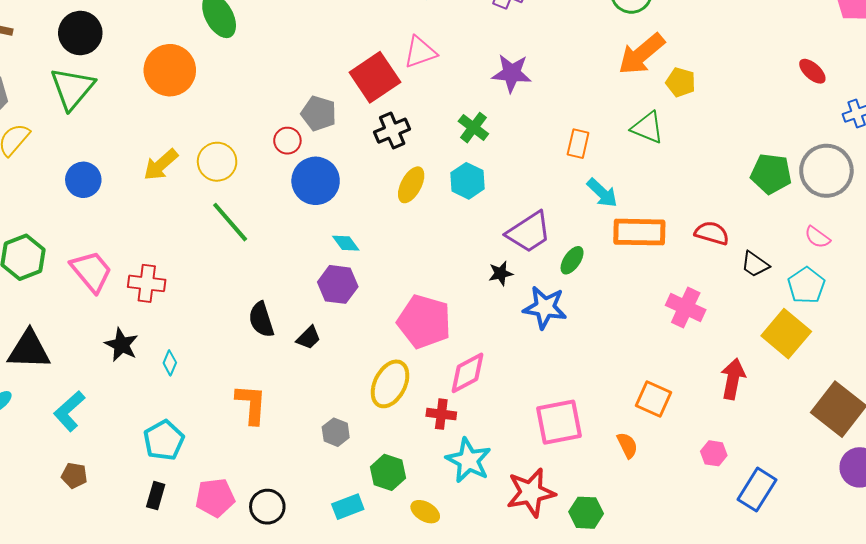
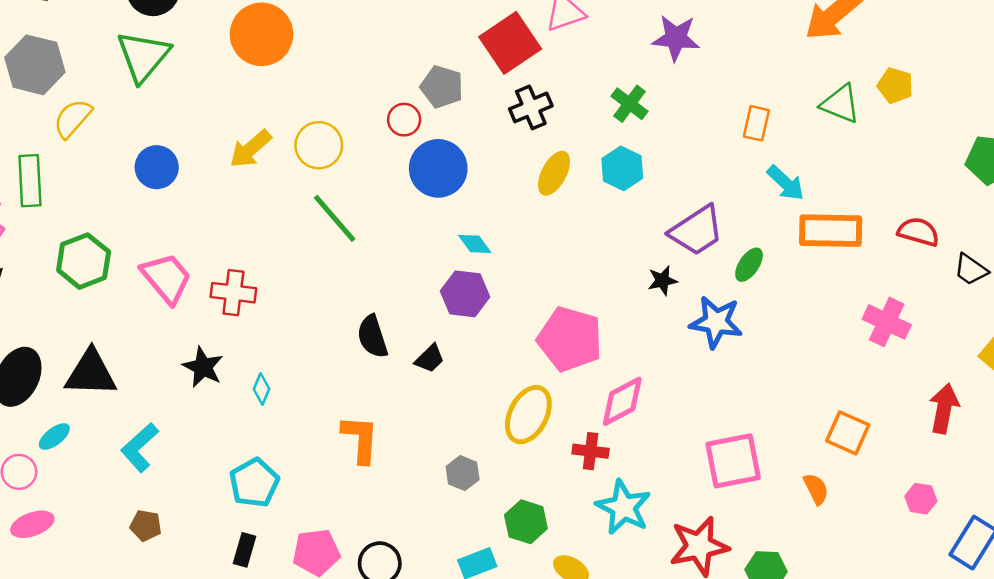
yellow pentagon: (681, 82) -> (895, 86), moved

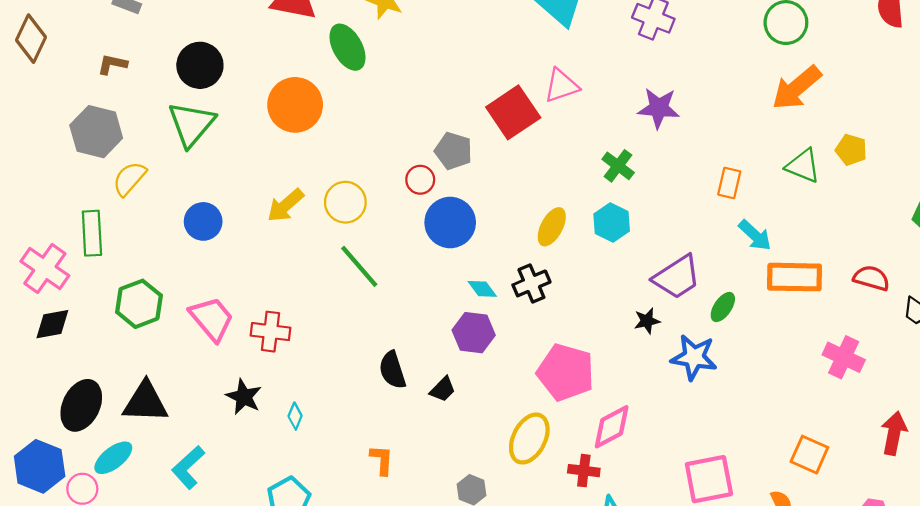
black cross: (531, 107) -> (531, 283), moved
cyan ellipse: (54, 437) -> (113, 458), size x1.4
orange L-shape: (360, 439) -> (382, 460), size x0.7

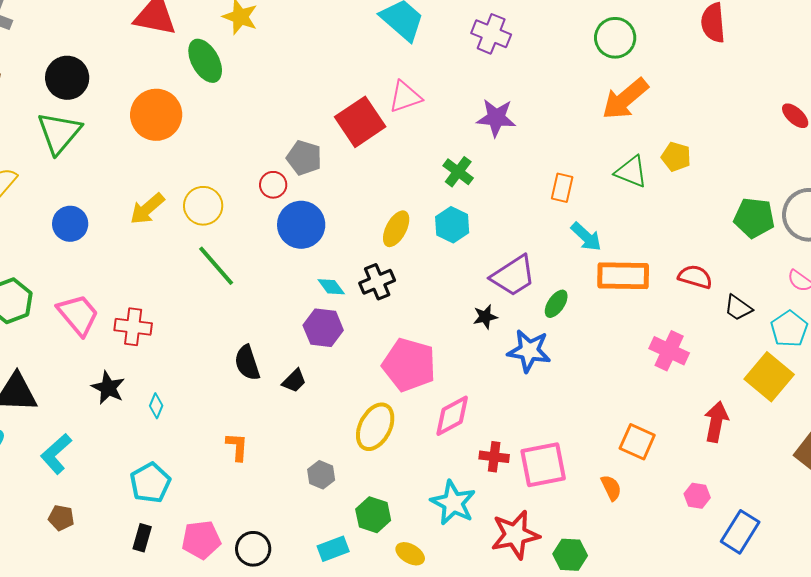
red cross: (584, 471) -> (494, 457), moved

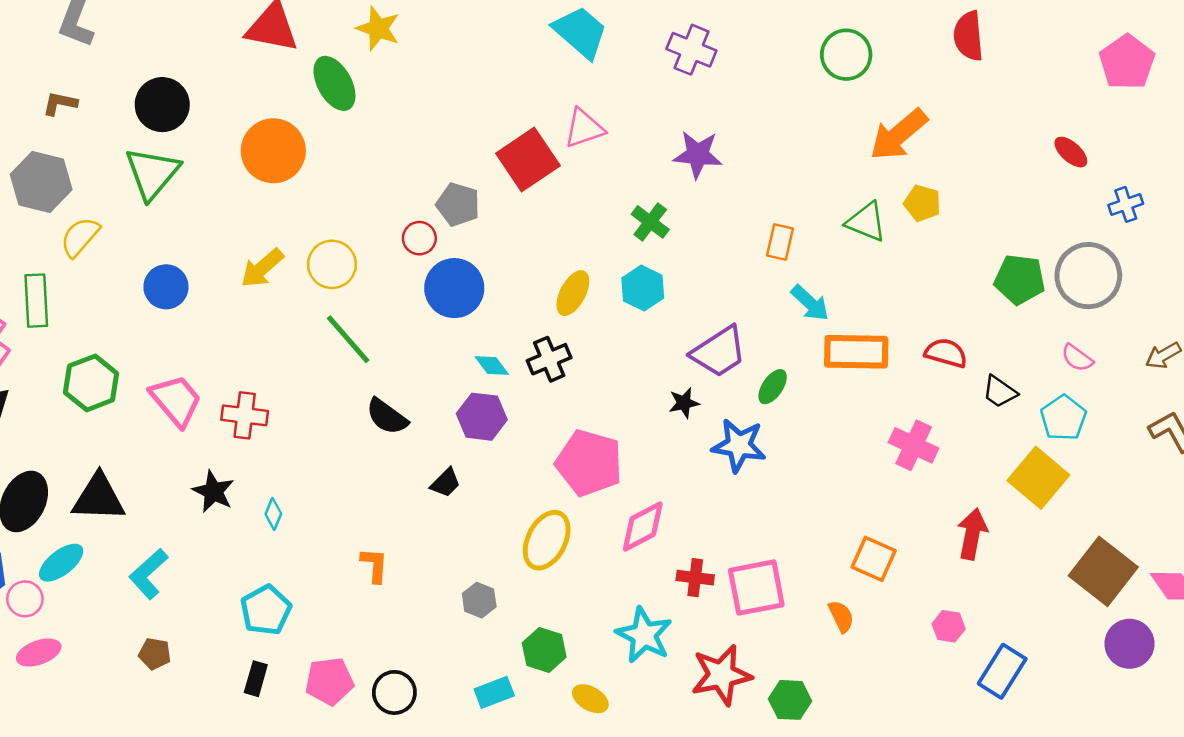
orange arrow: (625, 99) -> (899, 135), moved
black semicircle: (247, 363) -> (387, 417), moved, turned -36

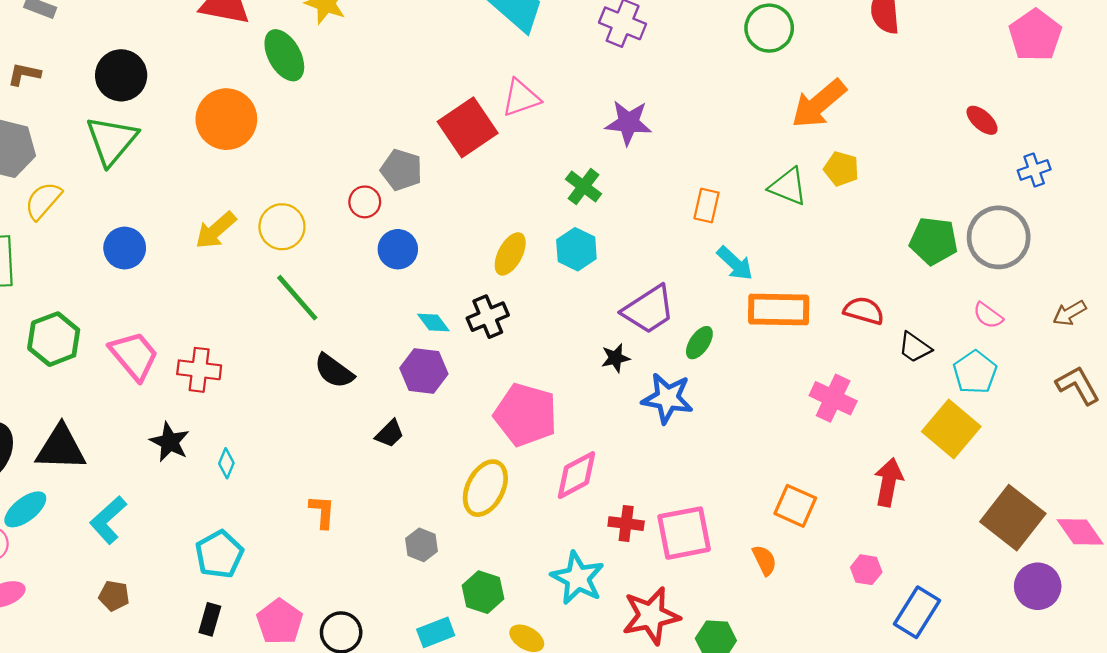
blue circle: (454, 288) -> (398, 249), size x0.7
pink pentagon: (329, 681) -> (280, 622), turned -30

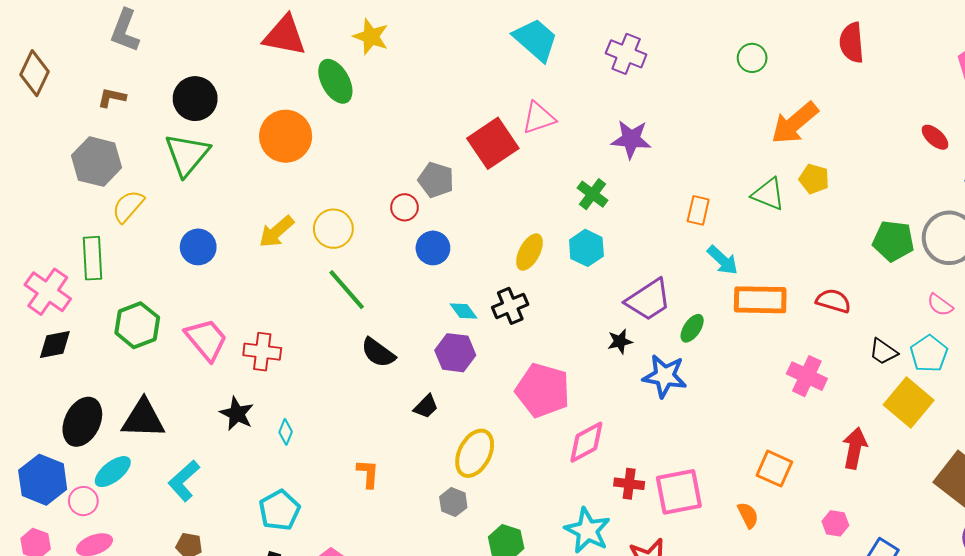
green circle: (769, 28) -> (752, 58), size x0.7
black trapezoid: (915, 347) -> (883, 352), moved
yellow ellipse: (485, 488) -> (475, 453), moved

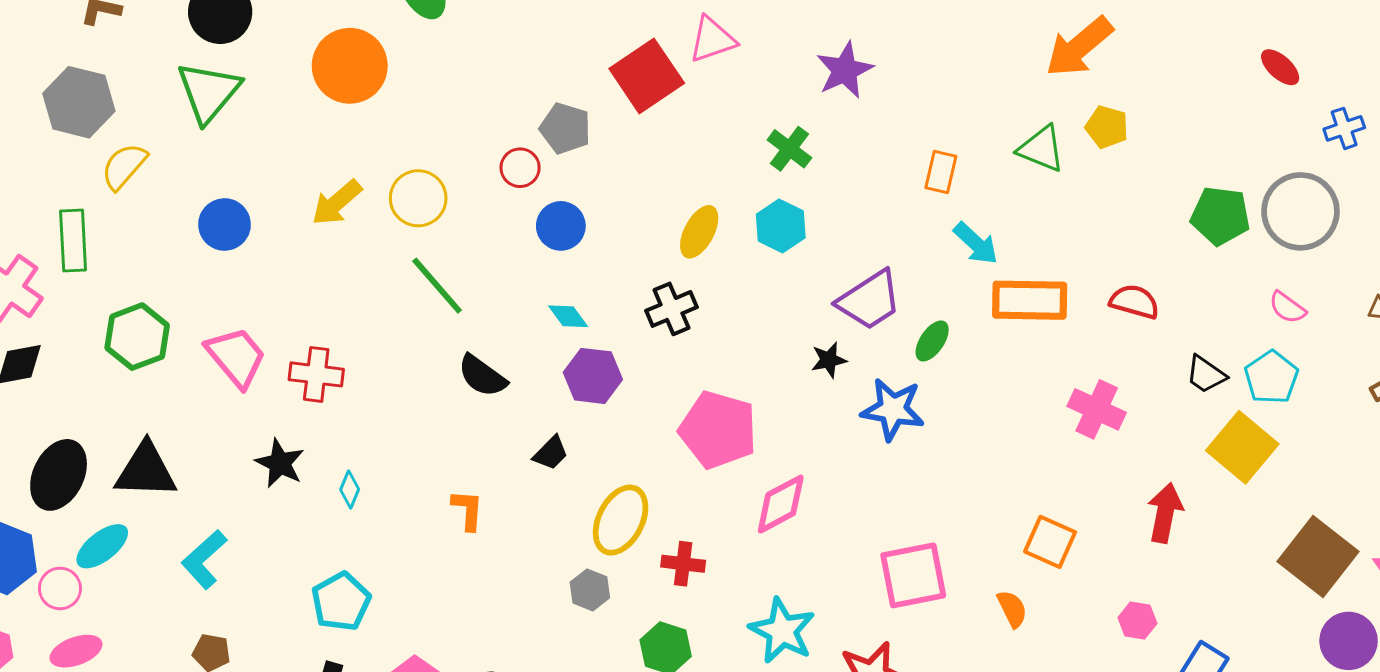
purple star: (631, 139) -> (845, 70), turned -30
cyan diamond: (463, 311) -> (568, 316), moved
orange L-shape: (368, 474) -> (468, 510), moved
red cross: (629, 484) -> (683, 564), moved

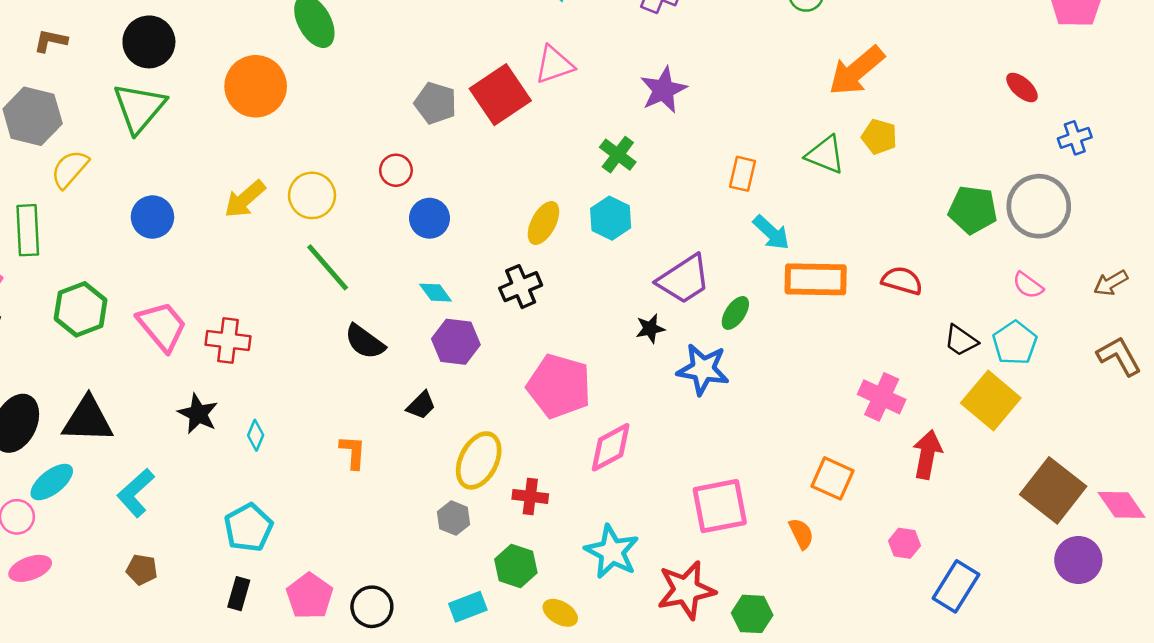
gray pentagon: (565, 128) -> (436, 103), moved
pink cross: (1097, 409) -> (882, 397), moved

